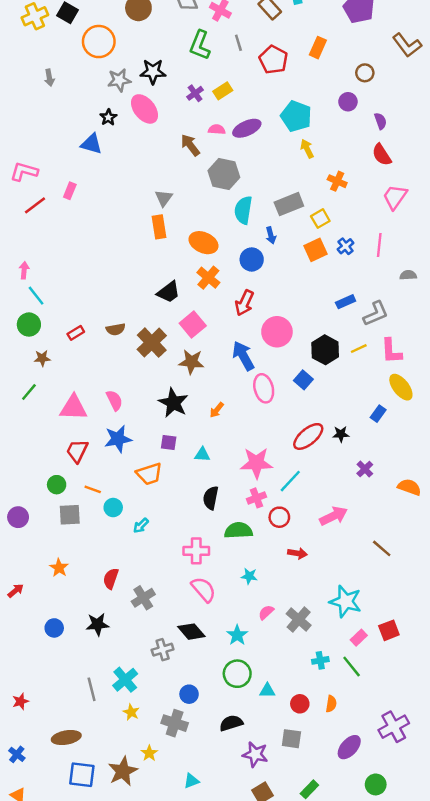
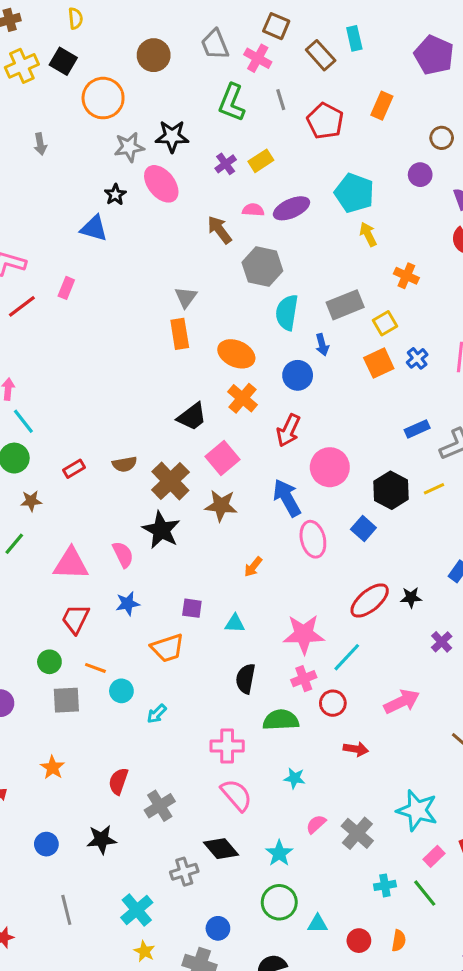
black star: (173, 403) -> (161, 530), moved
blue star: (118, 439) -> (128, 604), size x0.7
gray line: (92, 689) -> (66, 910), moved

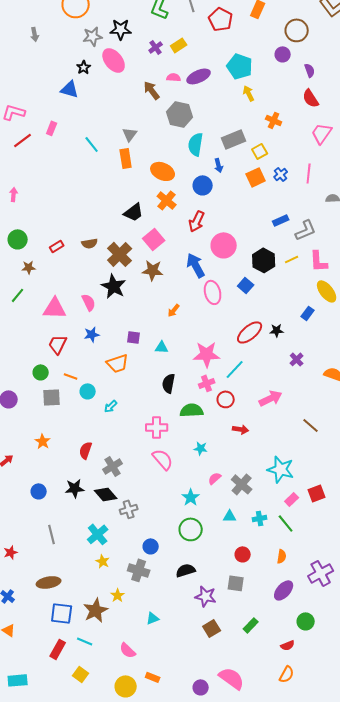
brown circle: (442, 138) -> (297, 30), size x1.5
cyan line: (23, 421) -> (92, 144), moved
black diamond: (221, 849) -> (106, 494), moved
cyan triangle: (318, 924) -> (230, 516), moved
orange semicircle: (399, 941) -> (282, 556), moved

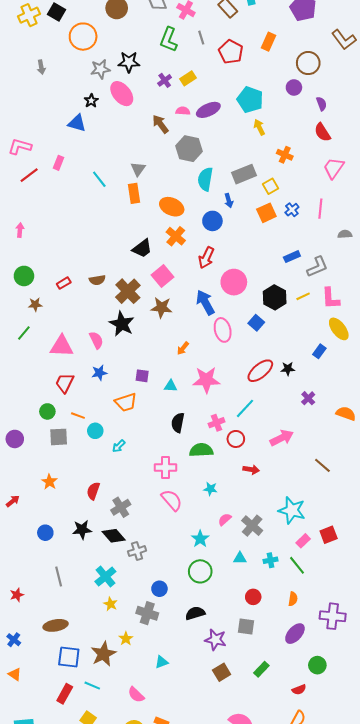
pink star: (207, 354) -> (206, 380), moved
purple cross: (321, 573) -> (333, 616), turned 35

